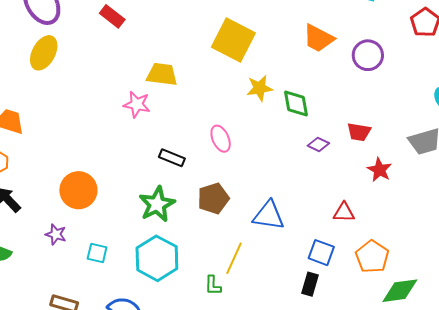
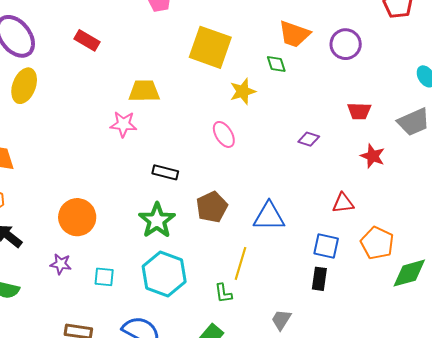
green diamond: (296, 104) -> (276, 64), moved, size x0.7
red trapezoid: (359, 132) -> (359, 111), moved
pink ellipse: (221, 139) -> (224, 134), moved

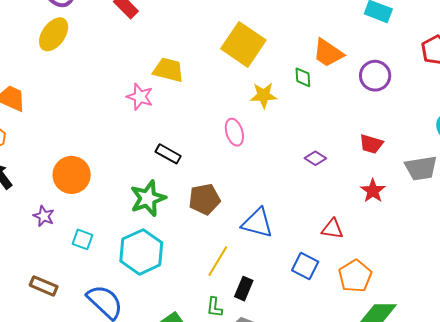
black rectangle: (319, 279) -> (244, 289), moved
green L-shape: (223, 293) -> (214, 307), moved

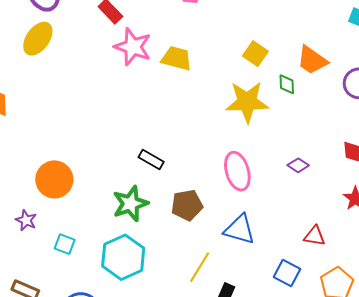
yellow square: (243, 44) -> (255, 54), moved, size x0.6
yellow trapezoid: (168, 70) -> (177, 58), moved
yellow star: (264, 95) -> (247, 102), size x1.6
pink star: (140, 97) -> (133, 47), moved, size x1.4
pink ellipse: (234, 132) -> (237, 171), moved, size x1.4

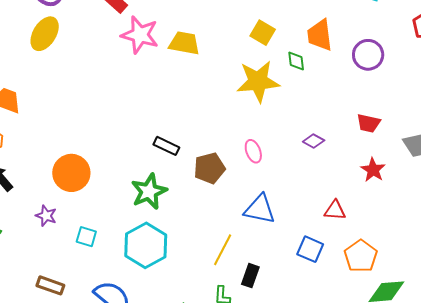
orange trapezoid: (312, 60) -> (320, 35), turned 52
pink ellipse: (237, 171) -> (253, 151), size x0.6
brown pentagon: (187, 205) -> (209, 168), moved

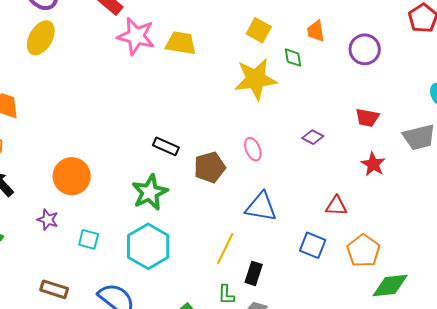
orange trapezoid: (320, 35) -> (316, 31), size x0.7

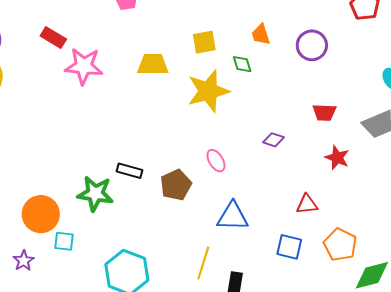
yellow square: (259, 30) -> (204, 42), turned -30
yellow trapezoid: (181, 43) -> (153, 64), moved
green star: (150, 192) -> (95, 194), moved, turned -30
purple star: (48, 220) -> (24, 261), turned 30
cyan square: (89, 239) -> (64, 241), moved

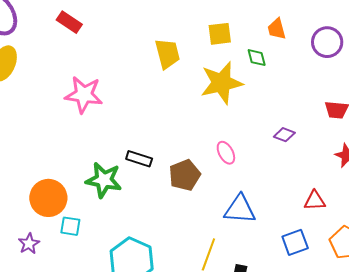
yellow trapezoid: (153, 64) -> (167, 54), turned 72
pink star: (84, 66) -> (84, 95), moved
blue square: (289, 247) -> (295, 242), turned -36

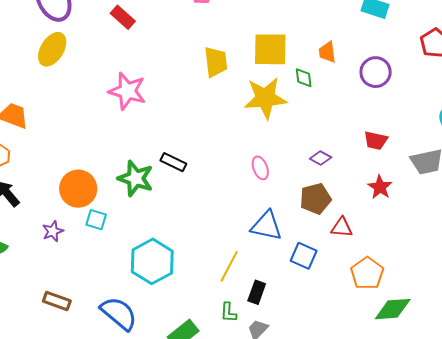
yellow square: (220, 34) -> (270, 49), size x1.5
brown pentagon: (185, 175) -> (315, 199), moved
blue square: (295, 242) -> (304, 256), moved, turned 36

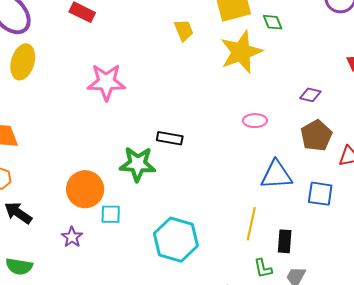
yellow trapezoid: (216, 62) -> (184, 30), size x0.7
pink ellipse: (260, 168) -> (255, 121), turned -55

